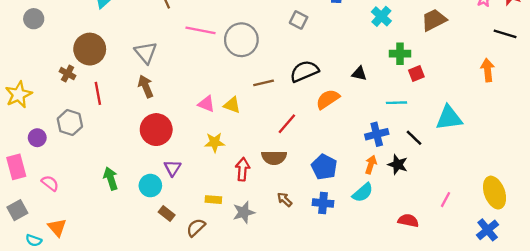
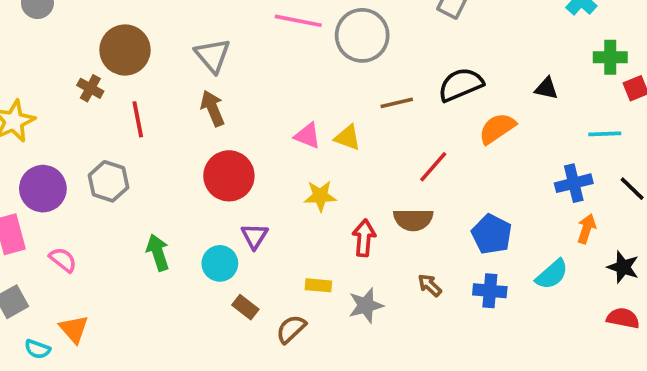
gray hexagon: (70, 123) -> (109, 181), moved
purple circle: (37, 138) -> (43, 189), size x1.6
orange arrow: (371, 165) -> (587, 229), moved
black star: (398, 165) -> (623, 267), moved

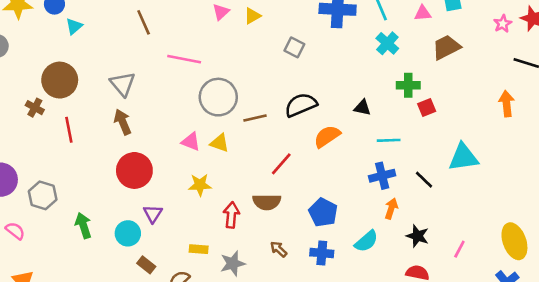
gray circle: (362, 35) -> (218, 97), moved
cyan line: (605, 134) -> (389, 140), moved
gray hexagon: (109, 181) -> (43, 195), moved

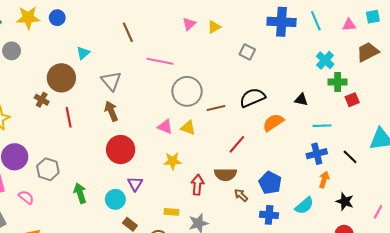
cyan triangle: (74, 26) -> (83, 53), moved
cyan cross: (387, 43) -> (325, 60), moved
brown arrow: (279, 249) -> (241, 195), moved

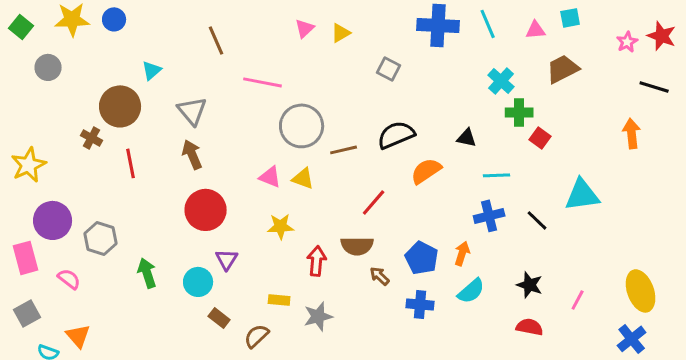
red square: (352, 100) -> (540, 138), turned -32
orange arrow: (324, 180) -> (462, 253), moved

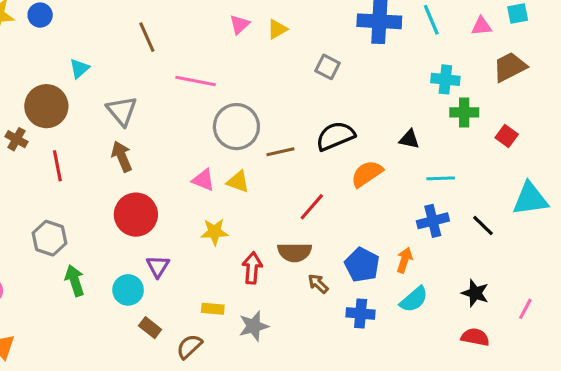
cyan cross: (501, 81) -> (445, 79), turned -36
red square: (540, 138) -> (507, 136), moved
gray hexagon: (101, 238) -> (49, 238), moved

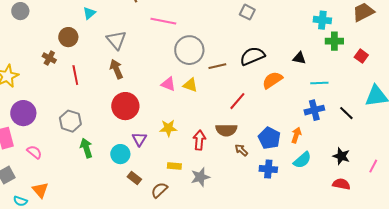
brown circle: (46, 106) -> (68, 37), size x0.7
yellow star: (214, 232) -> (168, 128), moved

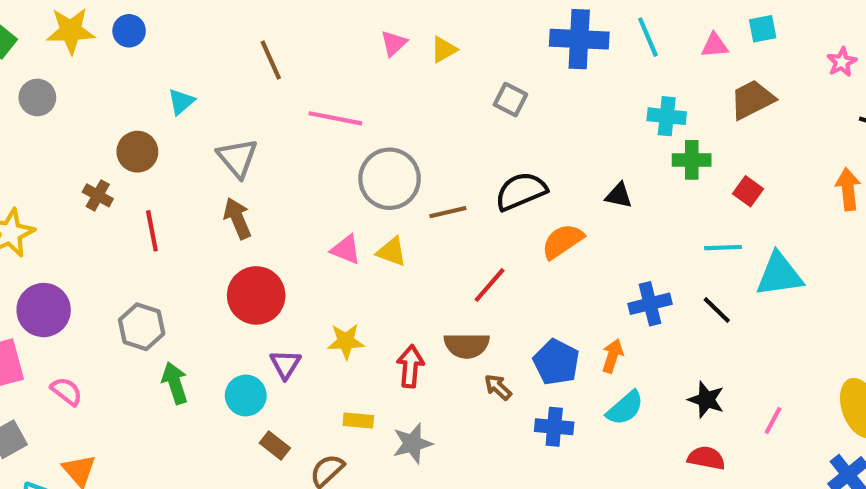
cyan line: (319, 83) -> (723, 248), moved

